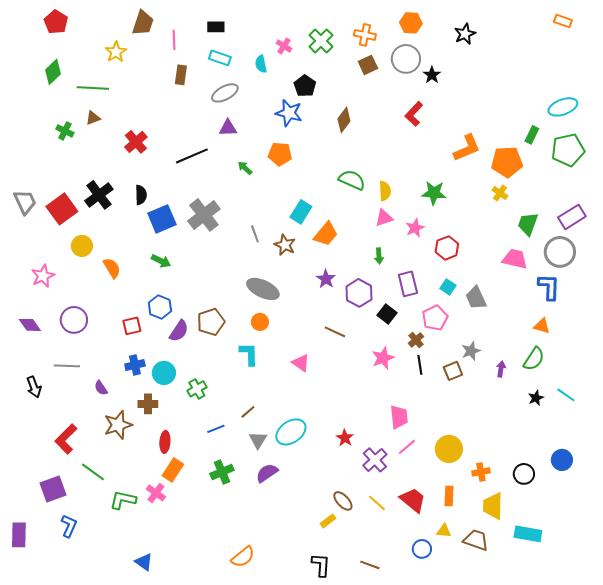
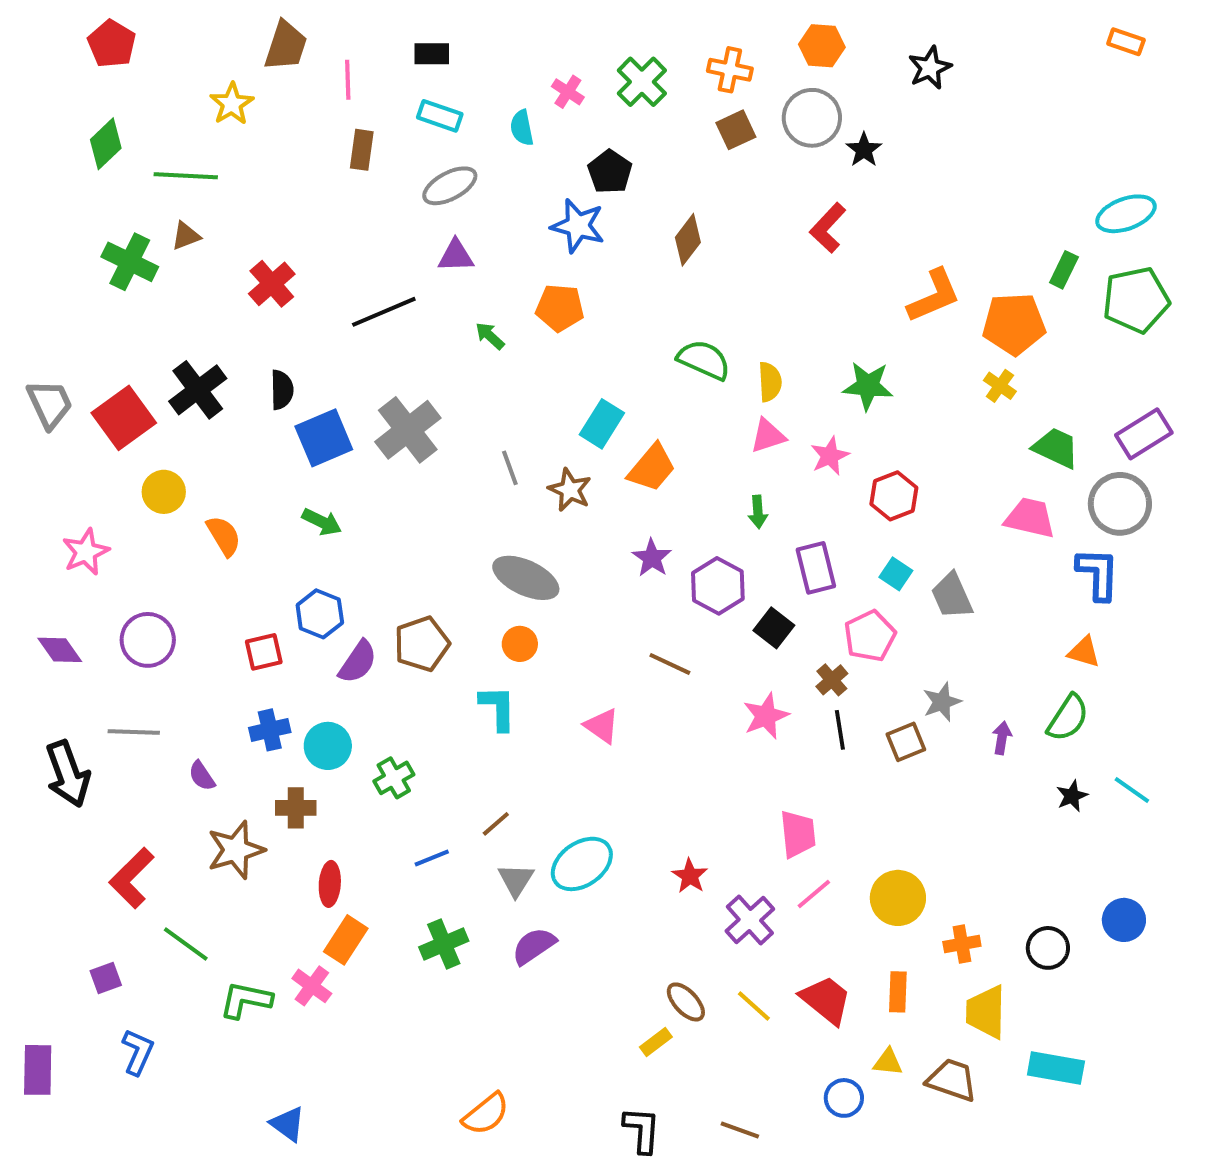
green cross: (65, 131) -> (130, 262), size x1.5
green trapezoid: (528, 224) -> (1056, 448), turned 95
black arrow: (34, 387) -> (68, 774), size x1.5
purple square: (53, 489) -> (106, 978), size x0.6

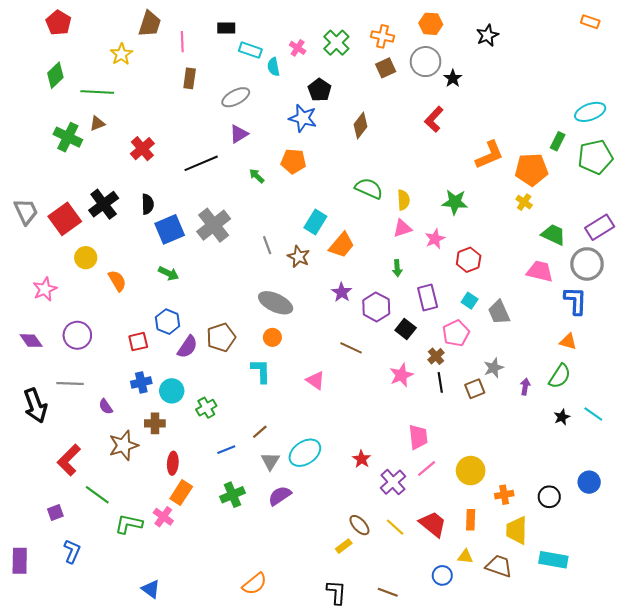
cyan rectangle: (440, 116) -> (250, 50), moved
purple triangle: (456, 256) -> (239, 134), turned -30

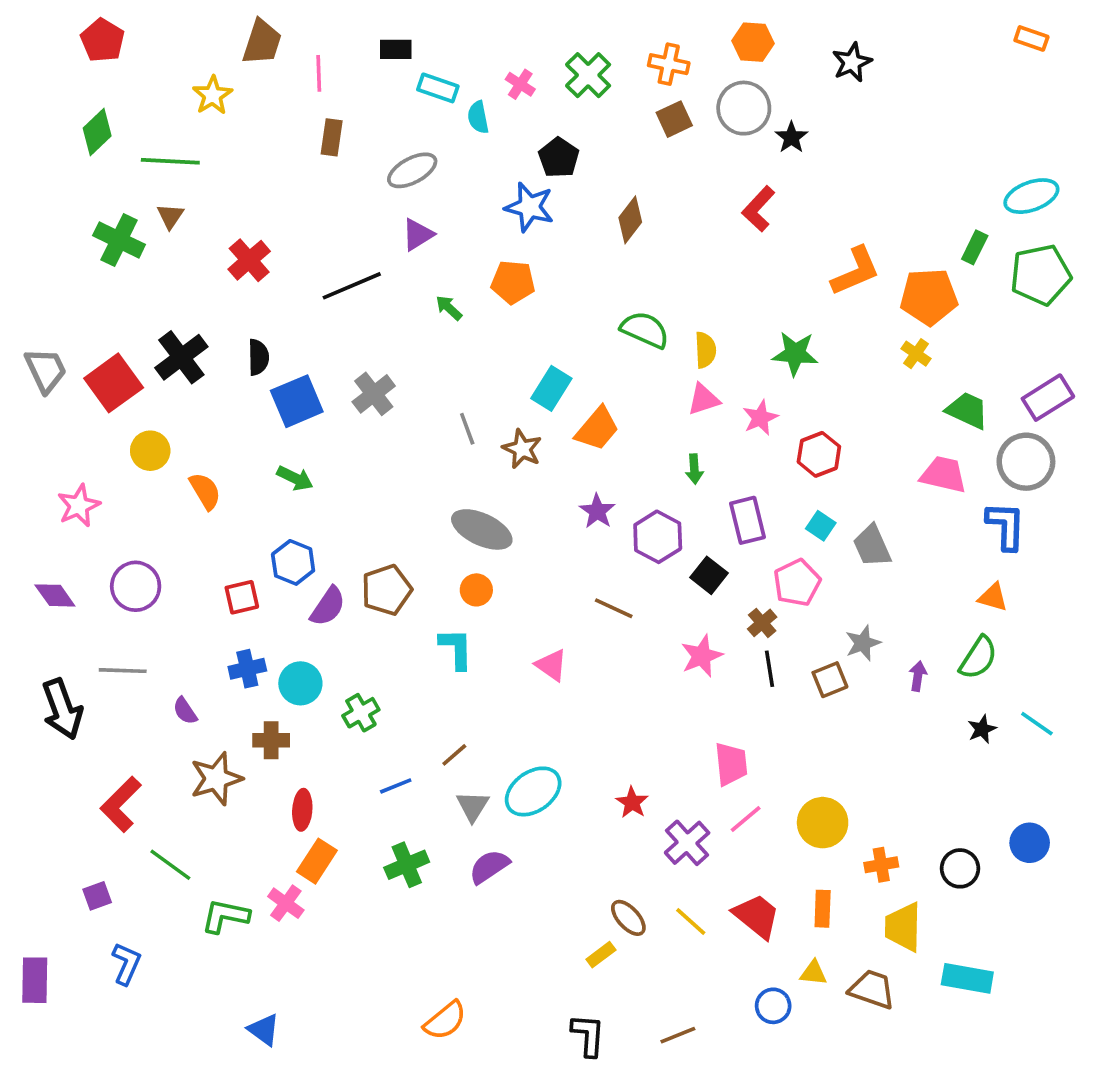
brown triangle: (97, 123) -> (170, 216), turned -35
gray cross: (214, 225) -> (374, 394), size x0.7
brown line: (388, 592) -> (678, 1035), turned -42

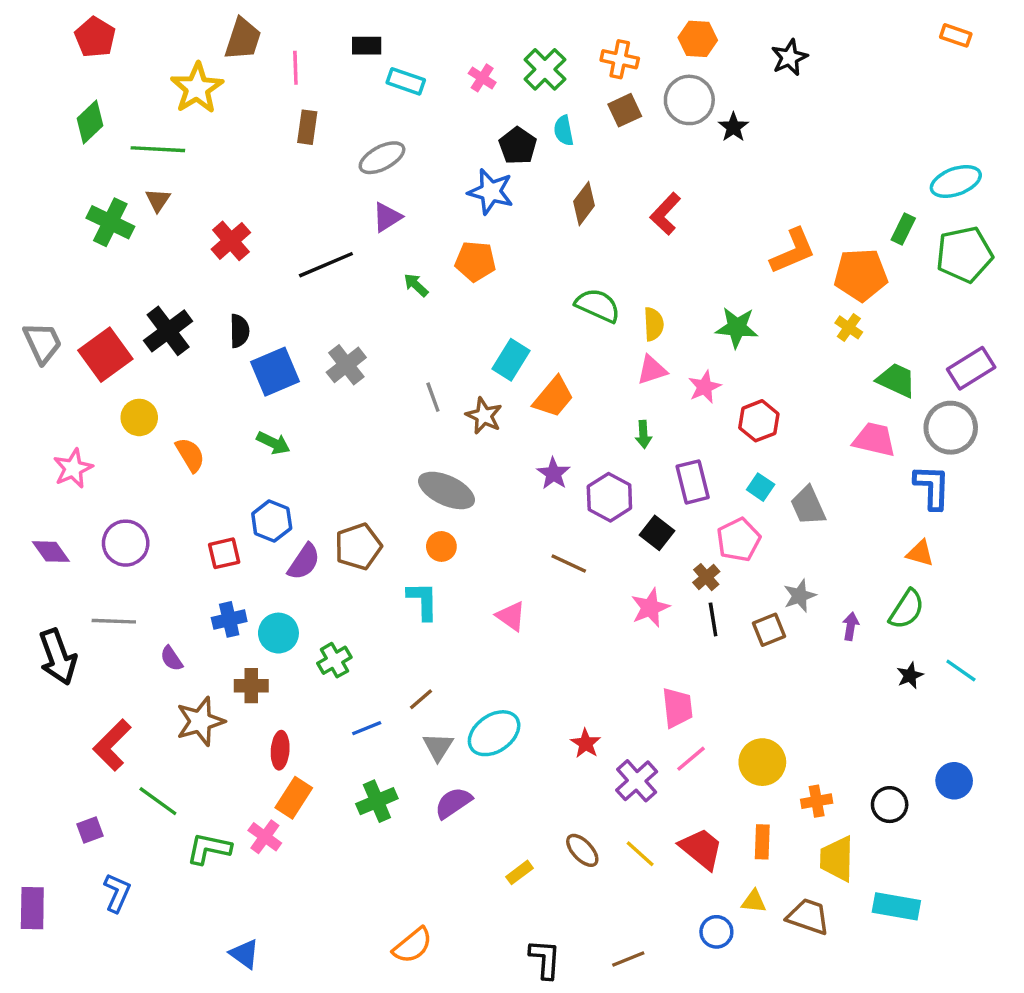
yellow star: (212, 95) -> (197, 88), size x1.4
cyan semicircle: (478, 117) -> (564, 131), moved
red L-shape: (758, 209) -> (666, 214), moved
yellow rectangle: (601, 955) -> (520, 872), moved

